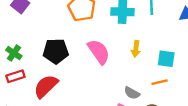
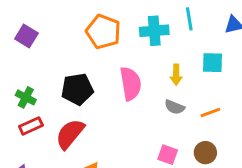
pink semicircle: (99, 52) -> (131, 84), turned 32
cyan square: (166, 59) -> (213, 63), moved
gray semicircle: (132, 93) -> (175, 107), moved

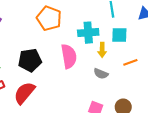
cyan cross: (154, 31) -> (88, 33), moved
cyan square: (213, 63) -> (119, 35), moved
orange line: (210, 113) -> (130, 62), moved

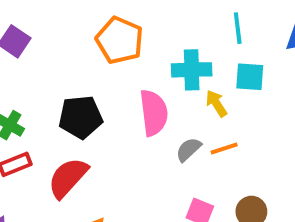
yellow arrow: (102, 50) -> (216, 103), turned 144
orange line: (130, 62) -> (224, 148), moved
gray semicircle: (101, 74) -> (189, 149), moved, turned 112

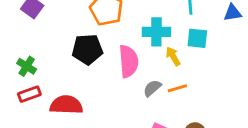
black pentagon: (81, 117) -> (87, 49), moved
red semicircle: (68, 178) -> (66, 105), turned 48

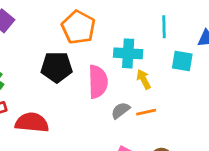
cyan square: (197, 38) -> (182, 61), moved

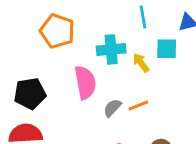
black pentagon: (57, 67) -> (30, 94), moved
yellow arrow: (144, 79) -> (141, 63), moved

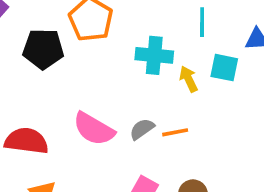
pink semicircle: (85, 83) -> (94, 129), moved, turned 120
black pentagon: (30, 94) -> (43, 49), moved

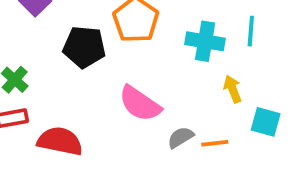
cyan cross: (154, 55) -> (205, 41), moved
cyan square: (224, 68) -> (266, 122), moved
pink semicircle: (94, 129) -> (140, 104), moved

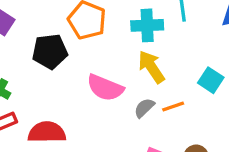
yellow arrow: (233, 89) -> (151, 67), moved, size x1.5
cyan square: (266, 122) -> (211, 80), turned 30

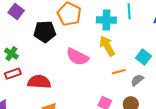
gray semicircle: (144, 108) -> (137, 80), moved

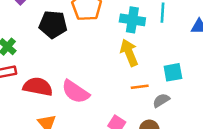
pink semicircle: (77, 57) -> (75, 92), moved
cyan square: (143, 57) -> (173, 72), turned 35

